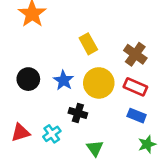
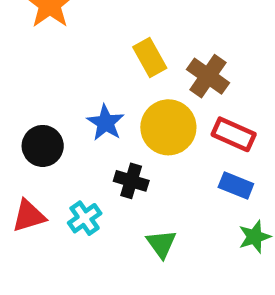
brown cross: (135, 54) -> (208, 76), moved
black circle: (28, 79) -> (43, 146), moved

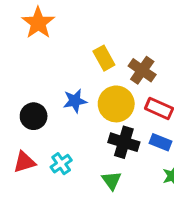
blue star: (106, 123) -> (75, 101), turned 30
black cross: (131, 181) -> (124, 142), moved, size x1.4

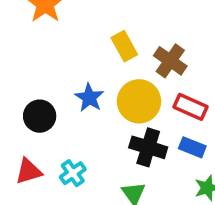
blue star: (75, 101) -> (89, 98), turned -30

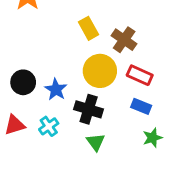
blue star: (89, 98) -> (56, 89), moved
black cross: (148, 147) -> (89, 109), moved

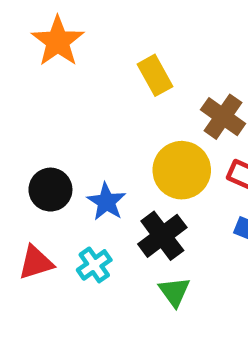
yellow rectangle: (89, 28) -> (155, 75), moved
black cross: (89, 109) -> (162, 236), turned 36

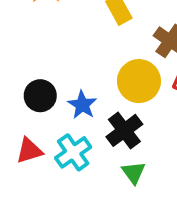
cyan cross: (94, 265) -> (73, 152), size x1.4

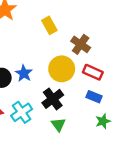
blue star: (82, 105) -> (24, 73), moved

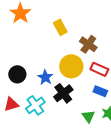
blue star: (24, 73) -> (45, 77), moved
green triangle: (58, 125) -> (88, 116), moved

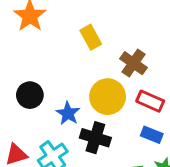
black circle: (17, 74) -> (30, 95), moved
black cross: (63, 93) -> (95, 138), turned -36

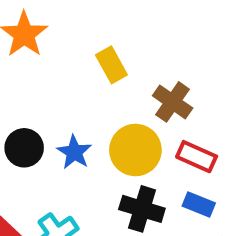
blue star: (68, 113) -> (74, 152), moved
black cross: (95, 138) -> (142, 209), moved

